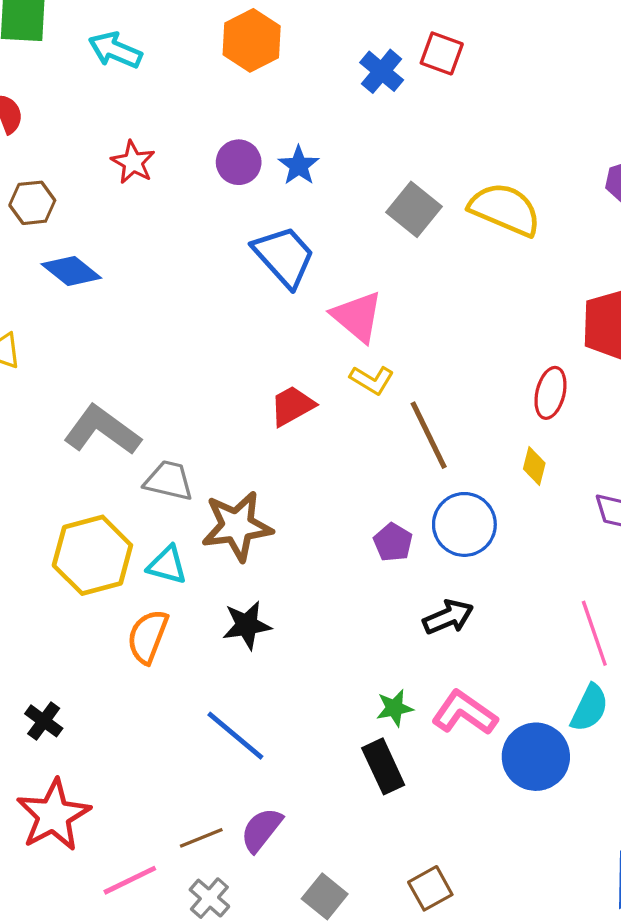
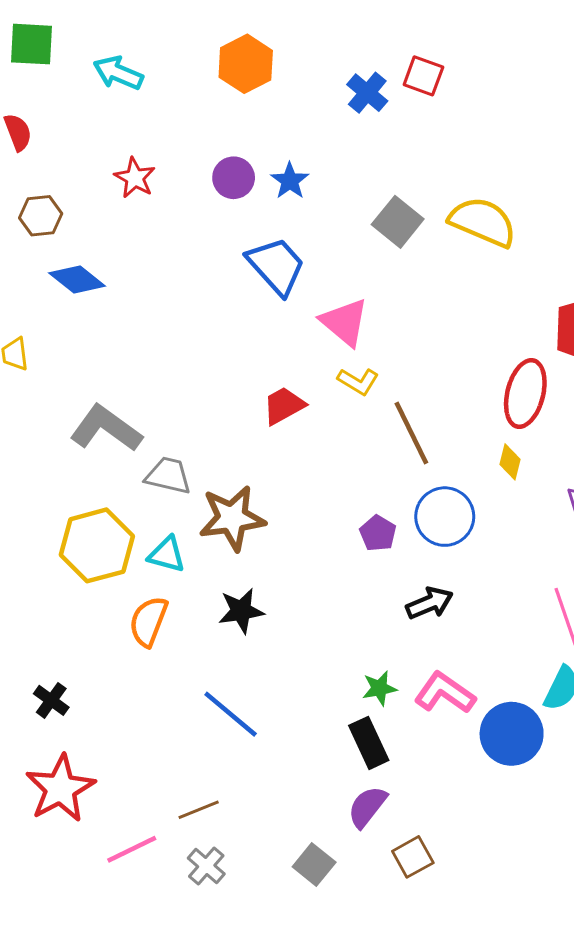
red ellipse: (550, 393) -> (525, 394), size x1.4
purple semicircle: (261, 830) -> (367, 807), moved

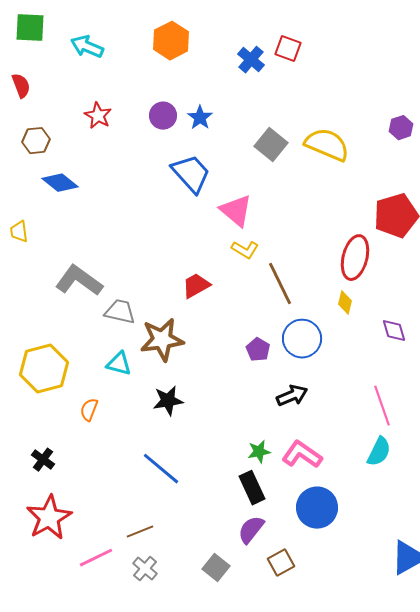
red trapezoid: (284, 406) -> (196, 286), moved
yellow hexagon: (97, 545) -> (44, 369), moved
orange semicircle: (148, 621) -> (89, 410), moved, size x0.7
blue circle: (512, 734) -> (317, 508), moved

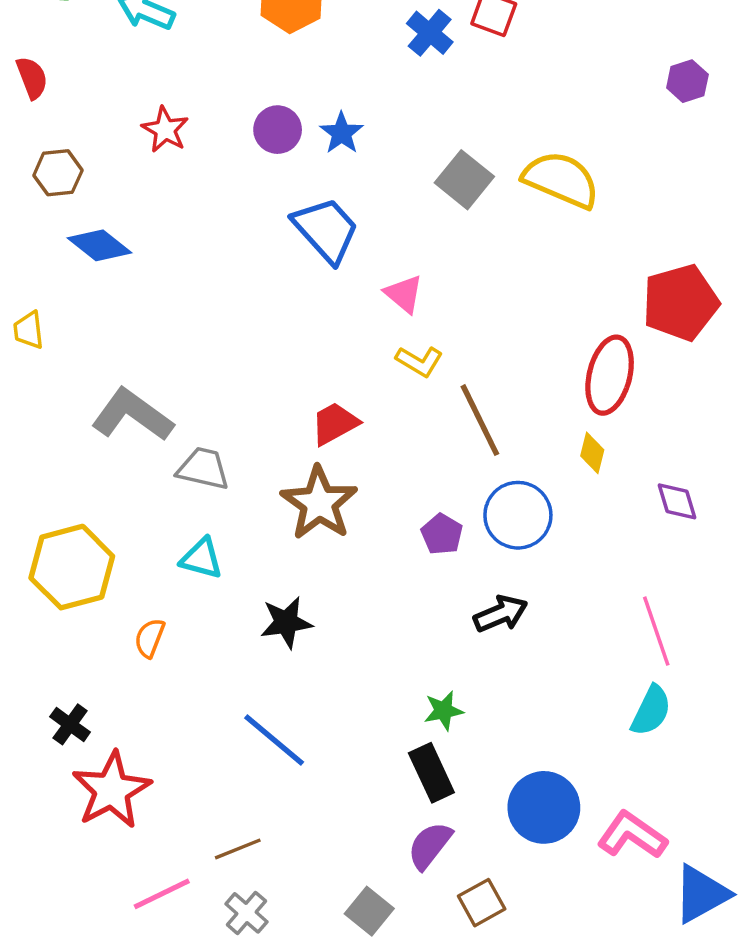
purple hexagon: (401, 128) -> (687, 81), moved
pink triangle: (236, 211) -> (404, 294), size x0.7
brown star: (162, 340) -> (319, 503), moved, turned -30
pink L-shape: (302, 455) -> (632, 835), moved
red star: (49, 518) -> (112, 790), moved

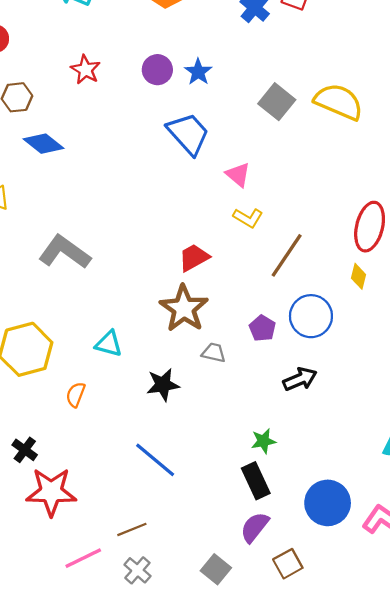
brown line: (480, 420) -> (287, 255), turned 60
gray trapezoid: (203, 469) -> (214, 353), moved, size x0.7
red star: (112, 790) -> (51, 492), turned 30

